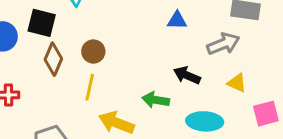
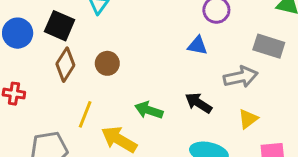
yellow triangle: (237, 83) -> (248, 119), turned 50
yellow line: (90, 87) -> (85, 114), moved
green arrow: (156, 100) -> (149, 110), moved

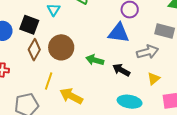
blue triangle: (197, 45) -> (119, 33), size x1.6
brown circle: (107, 63) -> (61, 47), size x1.6
green arrow: (149, 110) -> (95, 60), moved

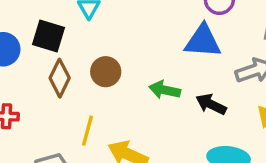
brown circle: (61, 47) -> (106, 72), size x0.7

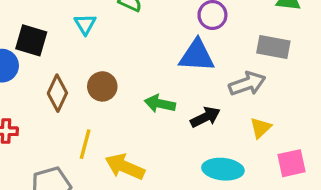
black square: (48, 36) -> (31, 40), moved
black arrow: (211, 104) -> (205, 117), turned 128

